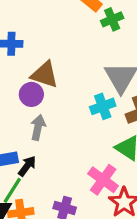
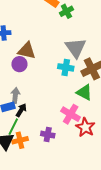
cyan cross: (103, 106) -> (66, 67), turned 35
gray arrow: (38, 127) -> (15, 95), moved

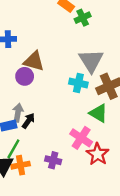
black arrow: (21, 110) -> (28, 121), moved

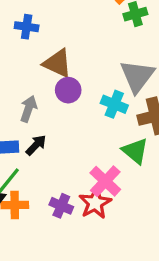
purple circle: (25, 76) -> (68, 90), moved
gray arrow: (18, 113) -> (28, 109), moved
red star: (98, 154) -> (95, 203), moved

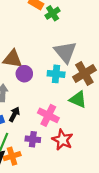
pink cross: (105, 181) -> (48, 115), moved
purple cross: (61, 206) -> (33, 139), moved

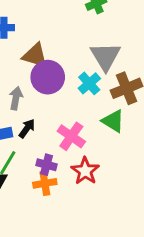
purple circle: (24, 74) -> (48, 77), size x1.5
cyan cross: (56, 74) -> (89, 83), turned 35
orange cross: (12, 156) -> (45, 183), moved

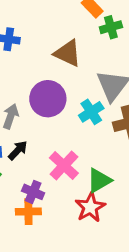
brown triangle: (35, 55) -> (68, 53), moved
green triangle: (113, 121) -> (99, 180), moved, turned 50
red star: (85, 171) -> (90, 207), moved

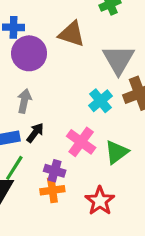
purple circle: (48, 99) -> (29, 53), moved
cyan cross: (91, 112) -> (101, 101), moved
red star: (90, 207) -> (100, 201), moved

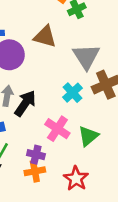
black arrow: (35, 133) -> (25, 103), moved, size x1.5

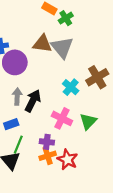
gray triangle: (86, 57) -> (62, 48), moved
red star: (76, 179) -> (67, 160), moved

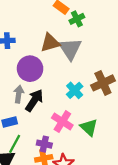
brown triangle: (42, 44) -> (50, 43), turned -30
purple circle: (15, 62) -> (30, 69), moved
green triangle: (88, 121) -> (89, 127), turned -36

